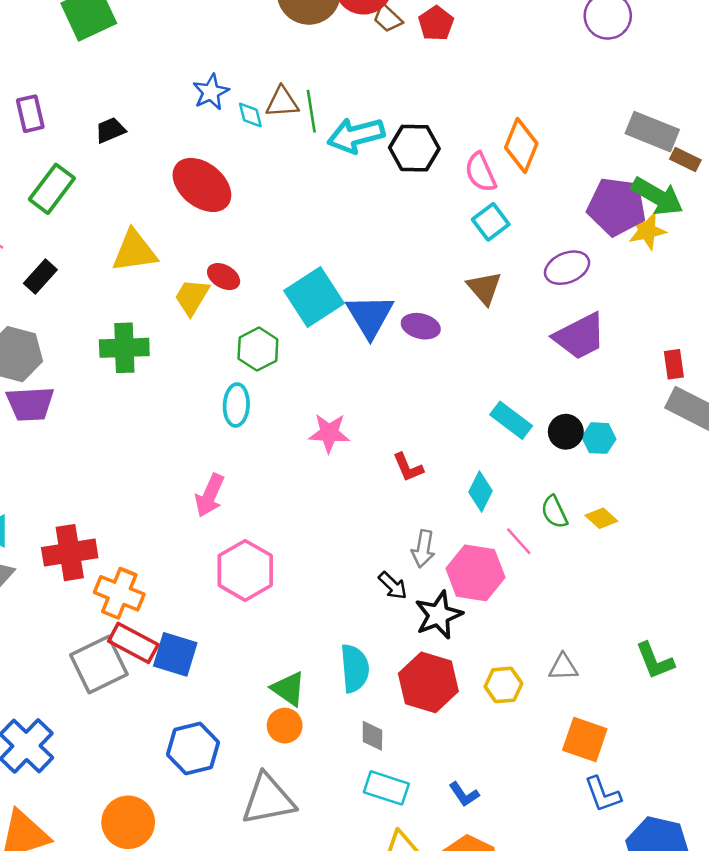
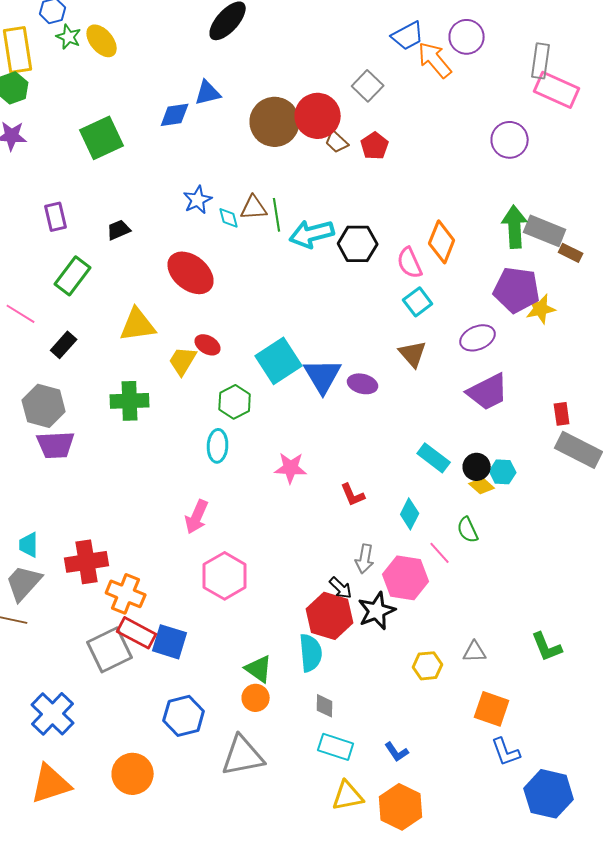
green arrow: (657, 196) -> (515, 227), moved, turned -123
yellow diamond: (601, 518) -> (482, 486), moved
red hexagon: (428, 682) -> (330, 616), moved

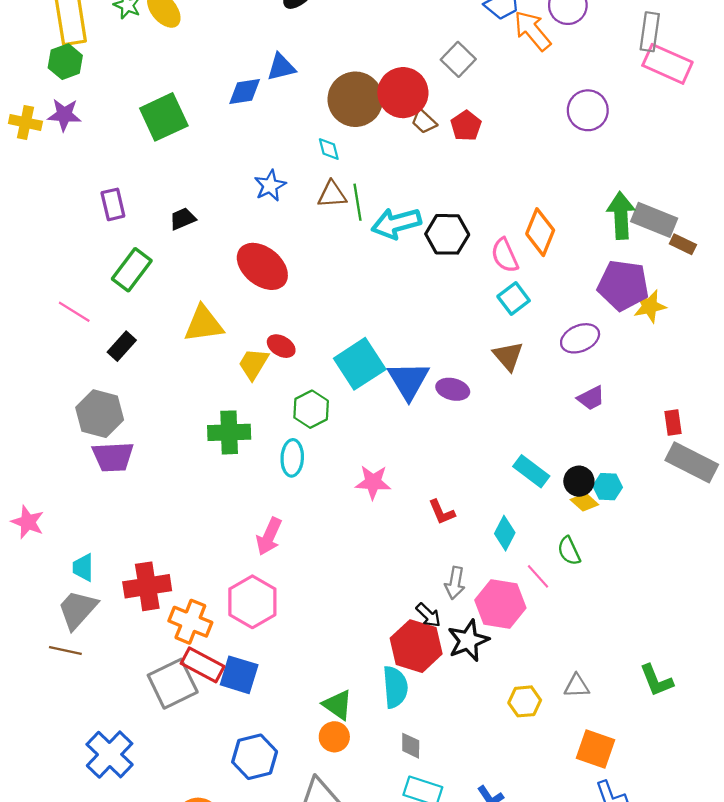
purple circle: (510, 140) -> (588, 110), moved
cyan diamond: (229, 218) -> (329, 149), moved
purple trapezoid: (488, 392) -> (591, 398), size x0.6
green cross: (130, 401) -> (229, 432), moved
pink hexagon: (225, 576) -> (252, 602), moved

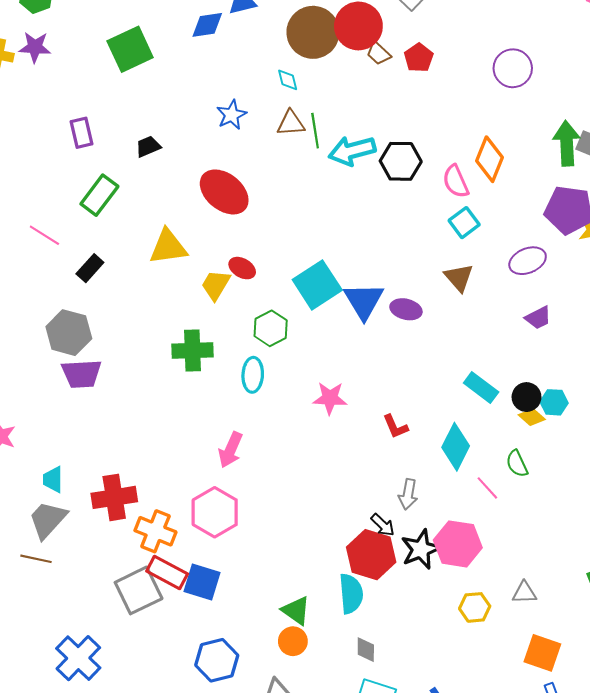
purple circle: (588, 110) -> (513, 68), moved
cyan diamond: (505, 533) -> (456, 447), size x1.4
pink hexagon: (500, 604) -> (458, 544), moved

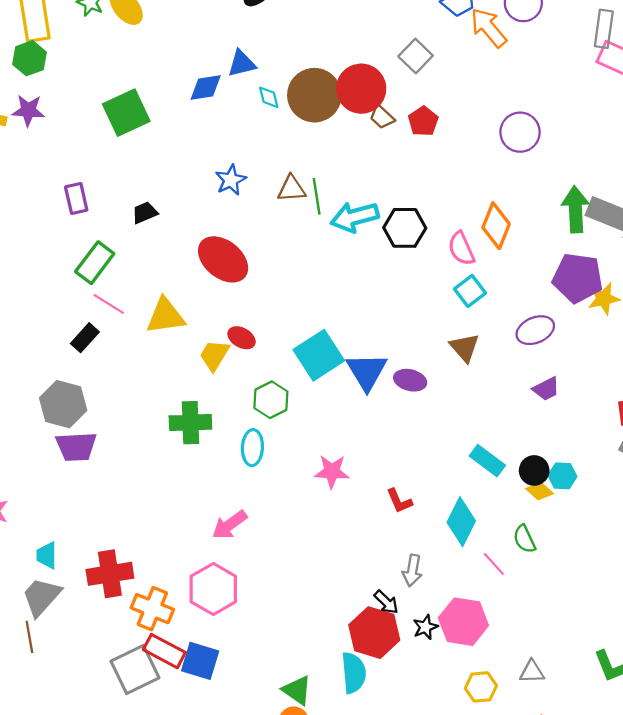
cyan diamond: (288, 80) -> (269, 97), moved
pink line: (44, 235) -> (109, 304), moved
pink arrow: (231, 450) -> (230, 525), turned 30
black star: (421, 549) -> (425, 627), size x0.6
brown line: (36, 559) -> (29, 637), turned 68

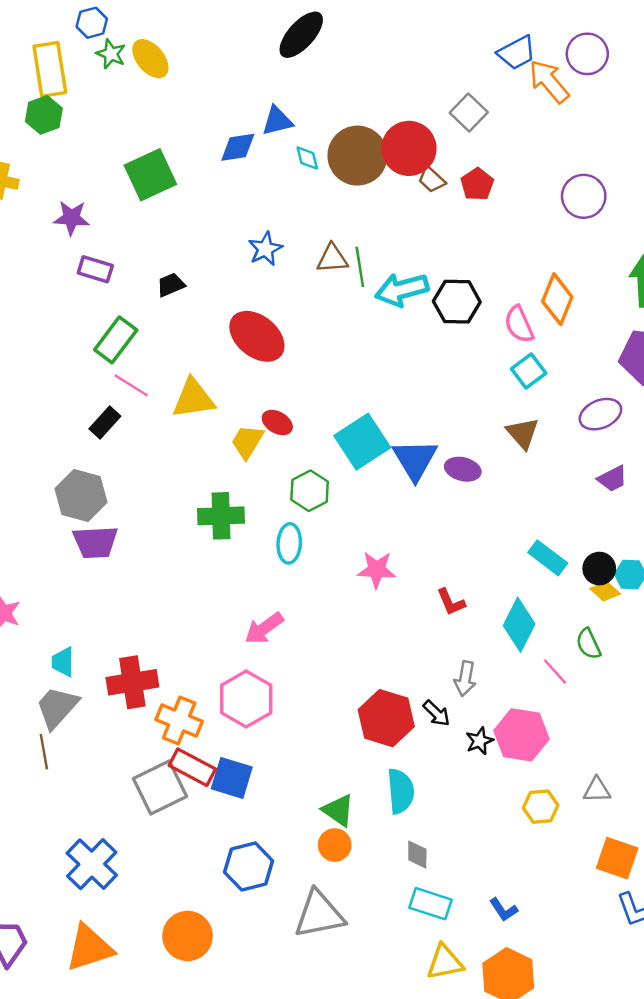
purple star: (28, 110) -> (71, 218), moved
purple rectangle: (76, 199) -> (95, 269), turned -60
red hexagon: (374, 633) -> (386, 718), moved

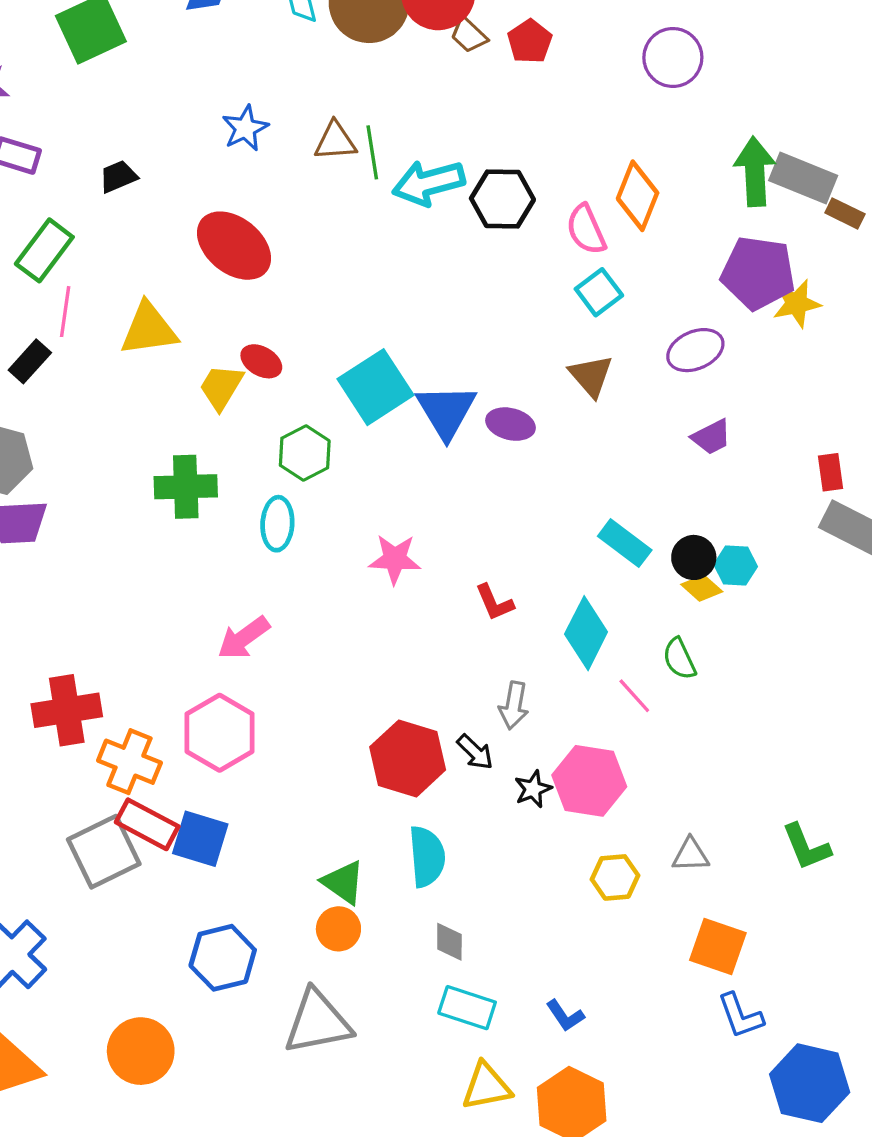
pink line: (131, 385) -> (65, 312), turned 66

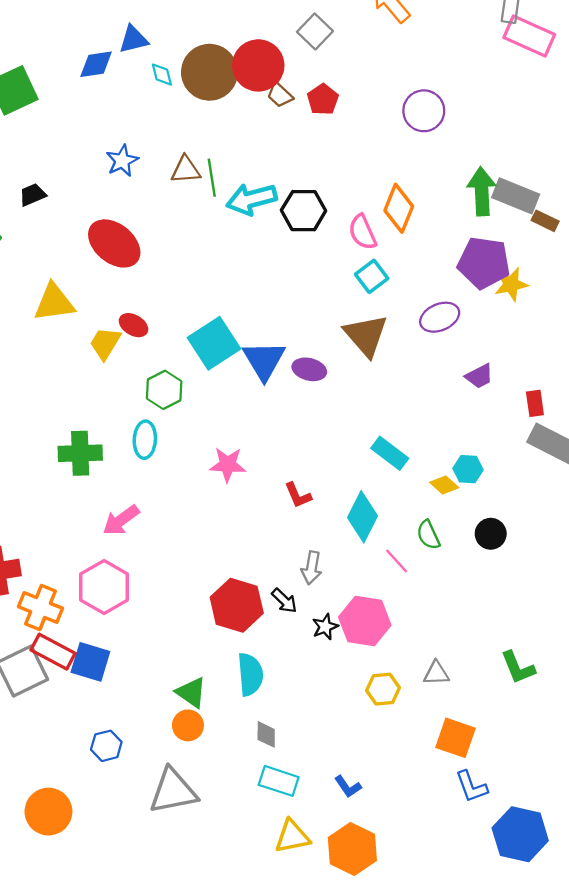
brown triangle: (591, 376) -> (366, 335), size x1.4
purple trapezoid: (711, 437) -> (479, 376), moved
green cross: (186, 487) -> (80, 453), moved
black circle: (694, 557) -> (491, 534), moved
blue hexagon: (223, 958) -> (106, 746), size x0.7

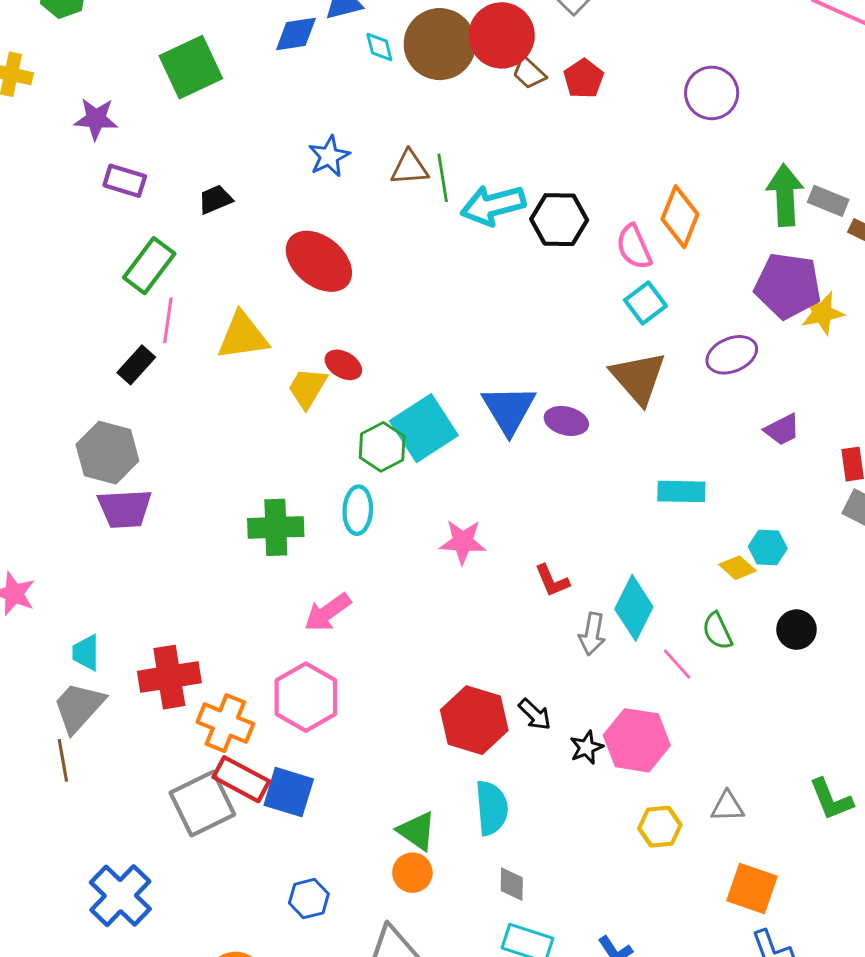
gray rectangle: (516, 196) -> (828, 201), size x0.7
cyan square: (214, 343) -> (424, 428), moved
cyan rectangle: (390, 453) -> (681, 491), moved, turned -36
gray arrow: (312, 568) -> (592, 634), moved

